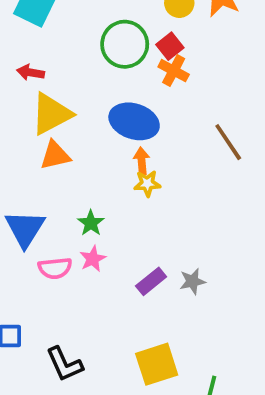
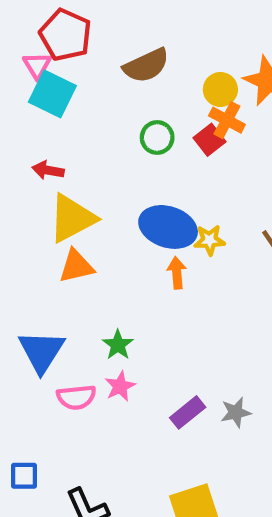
green circle: (125, 44) -> (157, 137), size x0.6
orange cross: (174, 71) -> (227, 120), moved
yellow star: (147, 183) -> (209, 240), moved

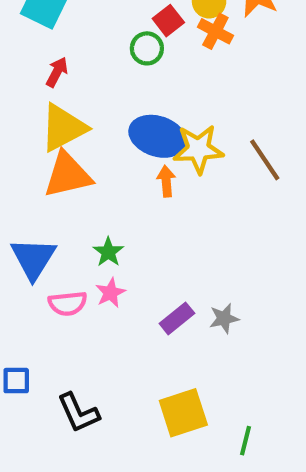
red square: (209, 140) -> (168, 21), moved
red arrow: (48, 170) -> (57, 72), moved, turned 108
yellow star: (209, 240) -> (198, 149), size x1.6
orange triangle: (76, 266) -> (68, 175), size x1.4

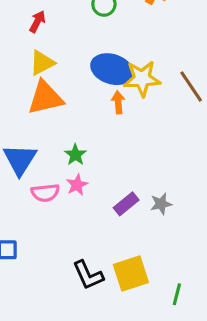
yellow triangle: (63, 128) -> (42, 63), size x0.7
black L-shape: (78, 413) -> (88, 275), moved

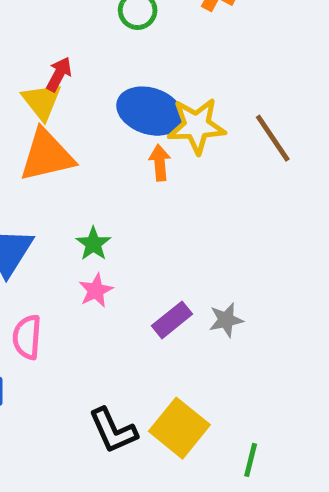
red arrow: (37, 22) -> (59, 74), moved
yellow triangle: (42, 63) -> (42, 101), turned -40
pink semicircle: (45, 193) -> (27, 337), moved, turned 100
yellow square: (131, 274) -> (179, 428), turned -33

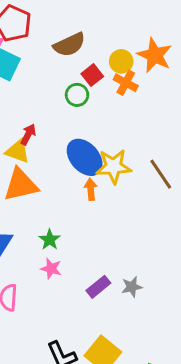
yellow triangle: (42, 101) -> (18, 151), turned -32
blue ellipse: (150, 111) -> (85, 157), turned 30
pink star: (96, 290) -> (51, 269), turned -30

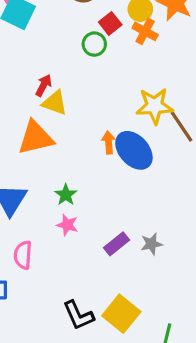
yellow triangle: (18, 151) -> (55, 103), moved
blue ellipse: (85, 157) -> (134, 150), moved
yellow star: (114, 166) -> (155, 106), moved

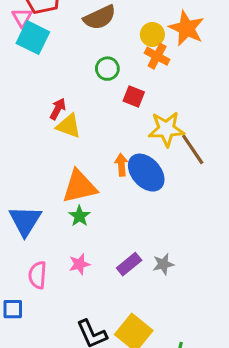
red square: (110, 23) -> (134, 97), moved, turned -30
orange triangle: (36, 138) -> (79, 187), moved
pink star: (67, 225) -> (79, 264), moved, turned -30

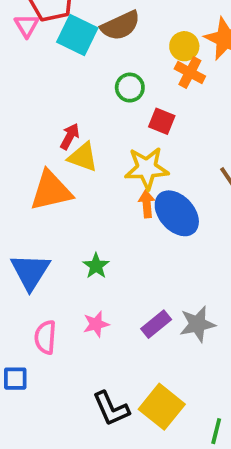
cyan square: (33, 38) -> (77, 35), moved
yellow star: (166, 129) -> (147, 168), moved
orange triangle: (79, 187) -> (51, 191), moved
gray star: (163, 264) -> (197, 324), size x1.4

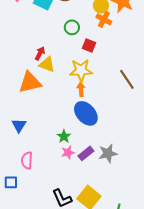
blue ellipse: (177, 213) -> (86, 113), moved
green star: (96, 266) -> (64, 136), moved
blue triangle: (30, 272) -> (19, 125), size x0.7
pink star: (96, 324) -> (68, 152), moved

